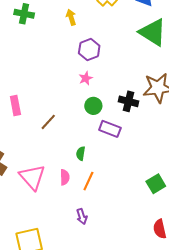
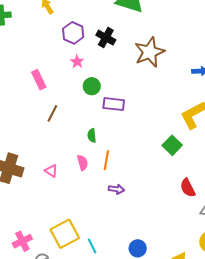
black cross: (129, 101) -> (106, 38), moved, turned 30
pink rectangle: (15, 106) -> (39, 80), moved
pink triangle: (32, 177) -> (51, 171), size x0.5
purple arrow: (82, 216) -> (116, 189), moved, turned -49

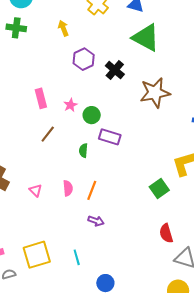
pink star: (77, 62) -> (70, 105), moved
green semicircle: (92, 135) -> (83, 150), moved
cyan line: (92, 246) -> (77, 257), moved

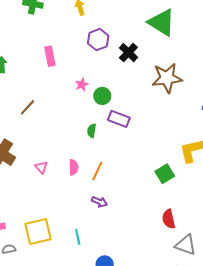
pink rectangle: (41, 98) -> (50, 56), moved
brown line: (48, 134) -> (28, 107), moved

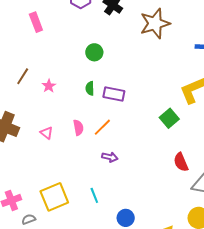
pink star: (82, 85) -> (49, 86), moved
purple rectangle: (119, 119) -> (114, 94), moved
orange line: (97, 171) -> (102, 127), turned 30

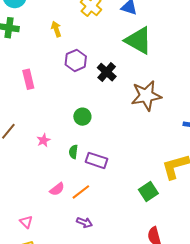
pink star: (49, 86) -> (44, 140), moved
pink semicircle: (78, 128) -> (57, 189), turned 56
pink triangle: (46, 133) -> (26, 222), moved

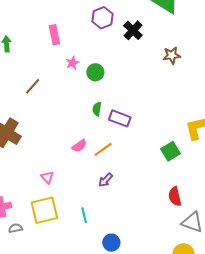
brown star: (146, 96) -> (172, 55), size x0.6
green circle: (82, 117) -> (95, 72), moved
pink star: (44, 140) -> (73, 63), moved
purple arrow: (84, 222) -> (106, 180), turned 112

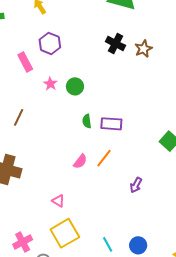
purple hexagon: (102, 18) -> (50, 43), moved
black cross: (133, 30) -> (116, 44), moved
purple arrow: (106, 180) -> (136, 185), moved
cyan line: (84, 215) -> (108, 244), moved

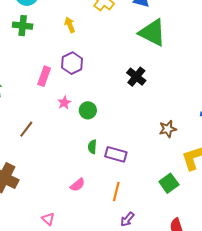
brown star: (143, 49) -> (168, 129), moved
pink rectangle: (25, 62) -> (44, 76), turned 36
orange line: (104, 158) -> (116, 192), moved, turned -36

